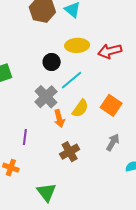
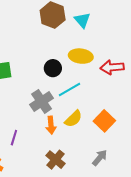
brown cross: (70, 152) -> (55, 160), turned -30

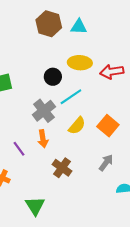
cyan triangle: (82, 20) -> (79, 27), turned -42
orange arrow: (51, 125) -> (43, 139), moved
purple line: (14, 138) -> (19, 149), turned -49

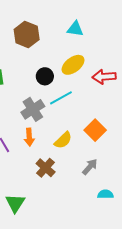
brown hexagon: (49, 24) -> (27, 34), moved
yellow ellipse: (80, 63) -> (73, 65), turned -45
yellow semicircle: (77, 126) -> (63, 140), moved

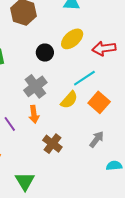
cyan line: (61, 98) -> (84, 78), moved
yellow semicircle: (63, 140) -> (69, 100), moved

